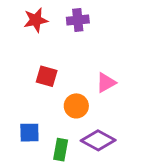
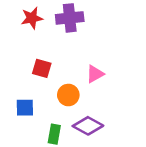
purple cross: (78, 20) -> (70, 18), size x1.4
blue square: (29, 133) -> (25, 108), moved

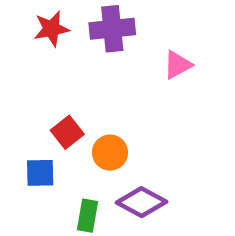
red square: (42, 68) -> (67, 132), moved, turned 36
pink triangle: (95, 74) -> (178, 65), moved

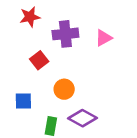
purple cross: (112, 29) -> (65, 34), moved
red square: (67, 132) -> (39, 60), moved

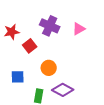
red star: (30, 17) -> (12, 32), moved
purple cross: (65, 34) -> (50, 26), turned 30

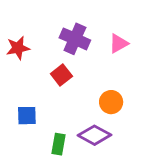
red square: (30, 46) -> (61, 75), moved
orange circle: (49, 68) -> (111, 102), moved

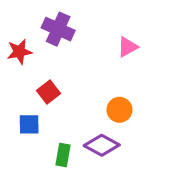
purple cross: (75, 39) -> (58, 29), moved
red square: (61, 75) -> (48, 92), moved

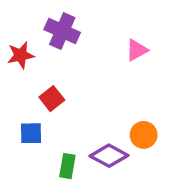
orange circle: (119, 110) -> (144, 135), moved

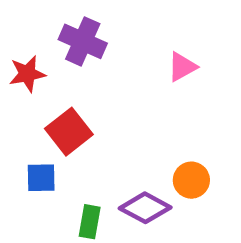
red square: (52, 99) -> (69, 132), size x1.4

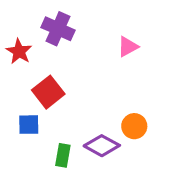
red star: (27, 74) -> (19, 51), turned -30

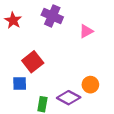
purple cross: (58, 29) -> (52, 16), moved
red star: (19, 51) -> (13, 20), moved

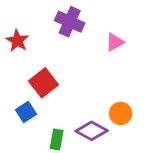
red star: (13, 20) -> (17, 41), moved
blue square: (20, 84) -> (26, 112), turned -32

